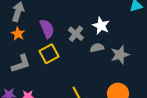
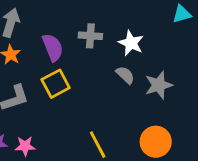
gray cross: (76, 34) -> (90, 36), moved, turned -35
gray semicircle: (97, 48) -> (125, 75), turned 56

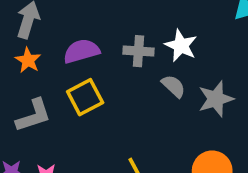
gray cross: (90, 36) -> (139, 51), moved
purple semicircle: (53, 47) -> (81, 51), turned -84

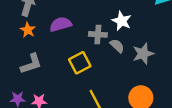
gray cross: (139, 51) -> (98, 34), moved
yellow square: (85, 97) -> (80, 63), moved

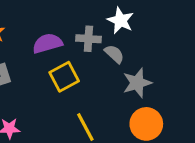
purple semicircle: (61, 24) -> (47, 43), moved
gray star: (143, 54) -> (137, 83), moved

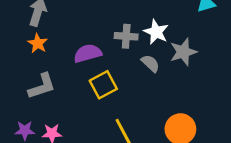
gray cross: (88, 39) -> (126, 36), moved
gray star: (137, 83) -> (183, 52), moved

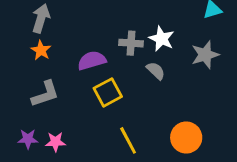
gray star: (183, 52) -> (205, 55), moved

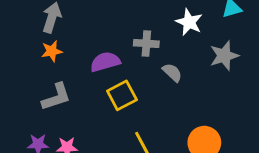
white star: (161, 39) -> (189, 22), moved
orange star: (41, 50) -> (52, 51), turned 30

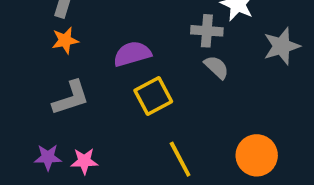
gray cross: (146, 43) -> (207, 31), moved

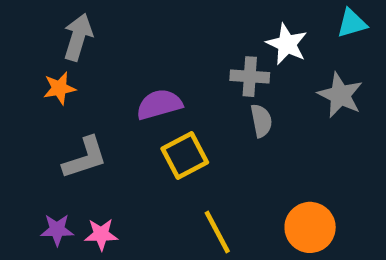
orange star: (65, 40) -> (59, 88), moved
gray star: (282, 46) -> (340, 95), turned -30
gray semicircle: (216, 67) -> (261, 121), turned 36

